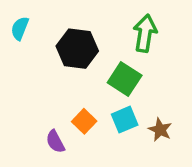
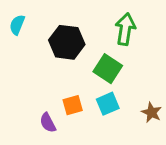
orange square: (84, 121) -> (73, 105), turned 30
brown star: (160, 130) -> (152, 112), moved

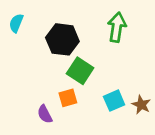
green square: (108, 69) -> (80, 71), moved
cyan square: (108, 104) -> (114, 101), moved

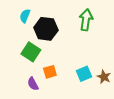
cyan semicircle: (16, 23) -> (25, 16), moved
green square: (80, 71) -> (31, 52), moved

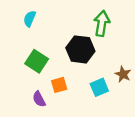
black hexagon: (46, 29) -> (80, 49), moved
brown star: (104, 77) -> (123, 74), moved

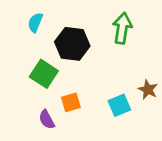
black hexagon: (80, 49) -> (72, 44), moved

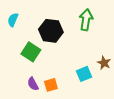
cyan semicircle: (35, 23) -> (13, 20), moved
orange square: (71, 102) -> (51, 85), moved

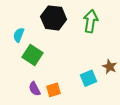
cyan semicircle: (13, 20) -> (19, 35), moved
black hexagon: (51, 31) -> (54, 18), moved

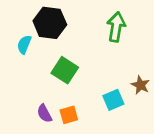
black hexagon: (54, 18) -> (50, 23), moved
green square: (32, 55) -> (65, 70), moved

